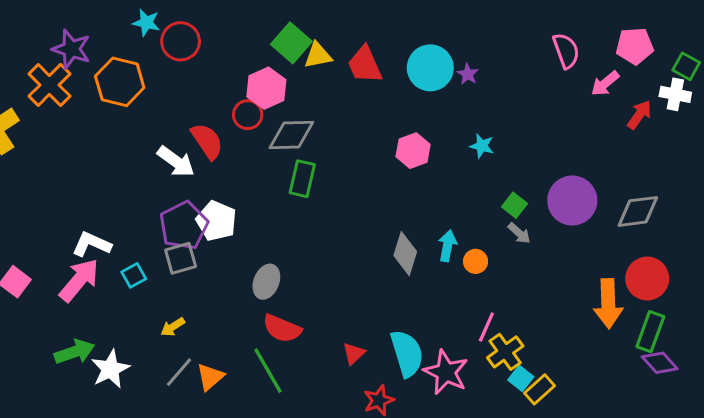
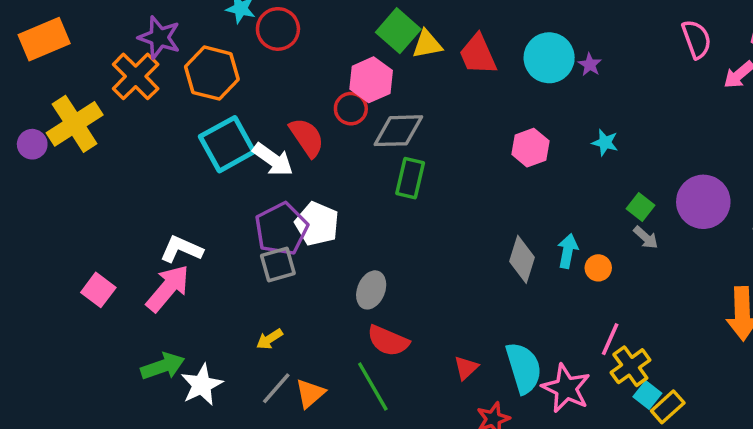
cyan square: (134, 275) -> (227, 144), moved, size x2.0

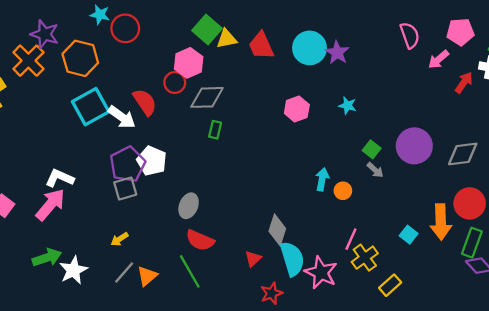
purple star: (590, 65) -> (337, 53), size x1.5
green rectangle: (410, 178) -> (215, 130), size x0.7
gray diamond: (522, 259) -> (277, 230), moved
cyan square: (647, 395) -> (409, 235), moved

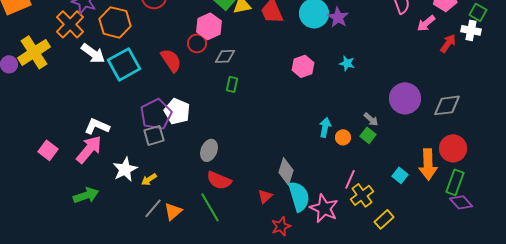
gray diamond: (207, 97) -> (225, 56), size x0.7
white arrow: (122, 117) -> (93, 53), moved
green square: (372, 149) -> (368, 135), moved
white star: (73, 270) -> (125, 169), moved

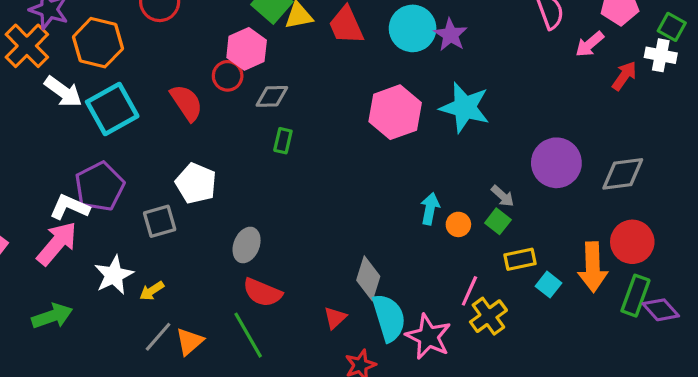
cyan star: (347, 63) -> (465, 107), size x2.0
pink hexagon: (303, 66) -> (395, 112), size x1.5
purple pentagon: (156, 114) -> (100, 187), moved
purple diamond: (461, 202) -> (661, 310), moved
yellow rectangle: (384, 219) -> (520, 259), moved, turned 30

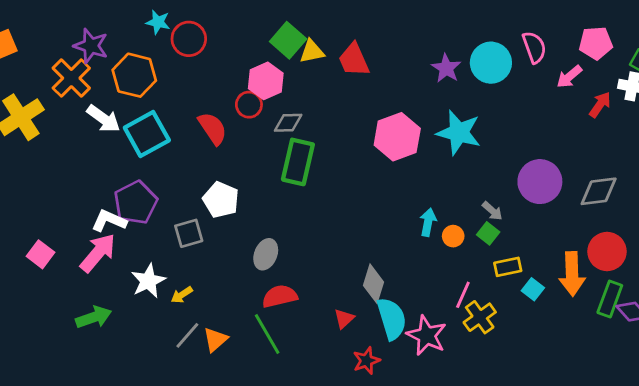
cyan circle: (413, 28) -> (491, 63), moved
green rectangle: (283, 141) -> (298, 162), size x2.0
red semicircle: (262, 292) -> (280, 296), turned 144

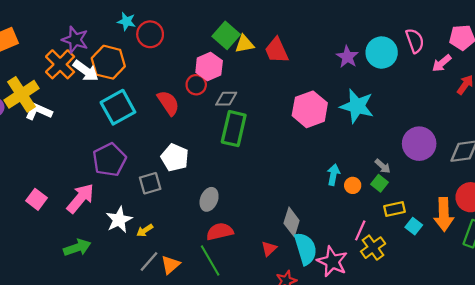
white arrow: (103, 119) -> (86, 71), moved
white L-shape: (109, 221) -> (39, 111), moved

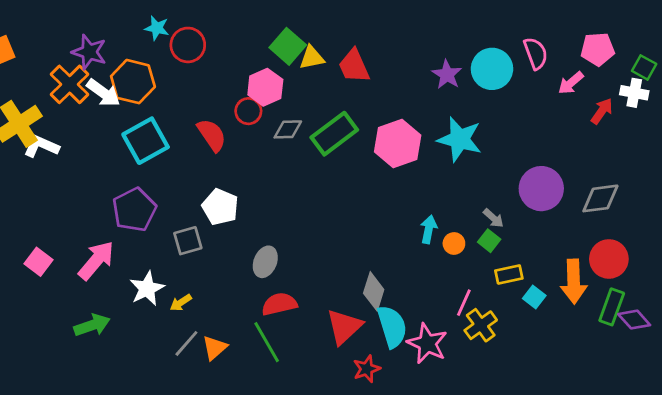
green rectangle: (234, 129) -> (334, 134), moved, turned 40
red triangle: (269, 249) -> (344, 327), size x1.8

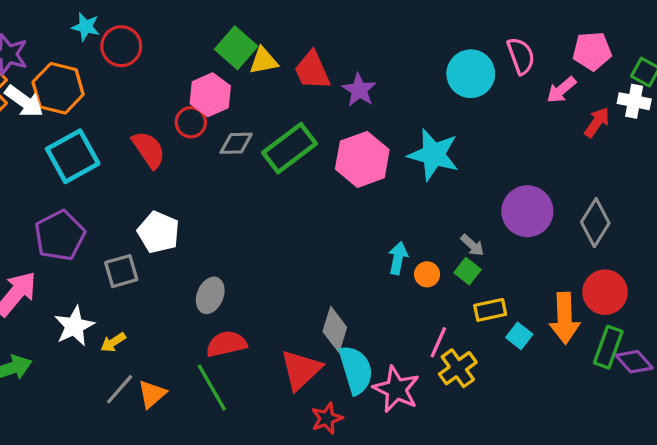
purple star: (447, 75) -> (359, 90), moved
gray diamond: (600, 198) -> (595, 223), turned -51

